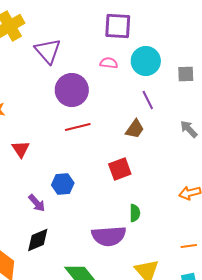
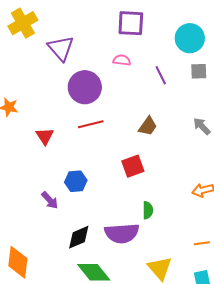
cyan circle: (146, 61) -> (190, 38), moved
purple line: (148, 100) -> (161, 75), moved
red triangle: (21, 149) -> (45, 136), moved
black diamond: (38, 240) -> (79, 237), moved

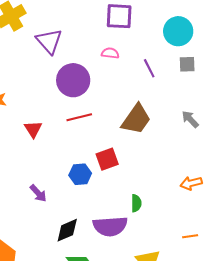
brown trapezoid: (148, 126) -> (136, 119), size x1.6
red square: (133, 166) -> (107, 159), moved
blue hexagon: (76, 181) -> (80, 174), moved

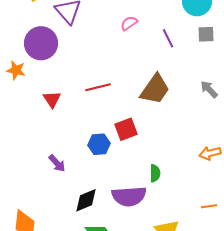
pink semicircle: (110, 53) -> (129, 23), turned -42
purple circle: (73, 80) -> (41, 43), moved

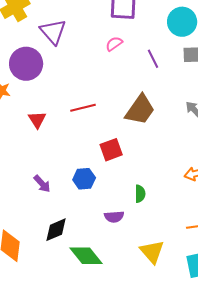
blue hexagon: (99, 144) -> (84, 179), moved
purple semicircle: (129, 196) -> (114, 217), size x0.6
black diamond: (86, 200) -> (56, 230), moved

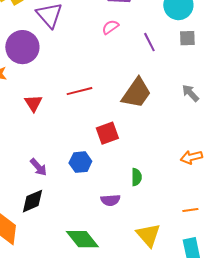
black diamond: (56, 230) -> (32, 201), moved

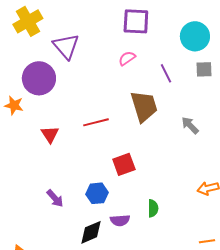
brown trapezoid: (136, 93) -> (144, 106), moved, turned -52
gray arrow: (190, 93) -> (190, 125), moved
purple semicircle: (110, 200) -> (120, 220), moved
black diamond: (32, 201) -> (91, 232), moved

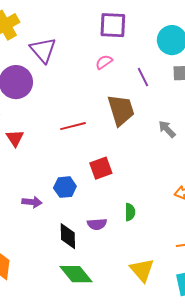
red triangle: (50, 134) -> (15, 138), moved
blue hexagon: (97, 193) -> (65, 187), moved
purple arrow: (55, 198) -> (32, 202), turned -42
black diamond: (91, 232) -> (68, 236), turned -68

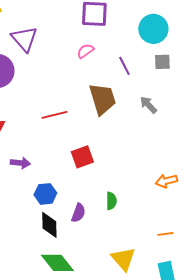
gray arrow: (167, 129) -> (148, 105), moved
blue hexagon: (65, 187) -> (45, 194), moved
purple arrow: (32, 202) -> (20, 163), moved
purple semicircle: (97, 224) -> (78, 213), turned -66

